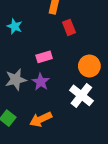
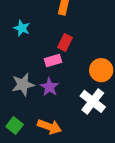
red rectangle: (69, 27) -> (65, 42), moved, turned 49
orange arrow: (41, 119) -> (49, 127), turned -135

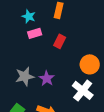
cyan star: (22, 28) -> (29, 16), moved
pink rectangle: (53, 61) -> (35, 33), moved

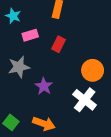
cyan star: (29, 16) -> (13, 16), moved
gray star: (25, 76) -> (19, 67), moved

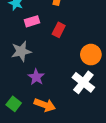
purple star: (44, 86) -> (36, 77), moved

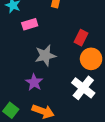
red rectangle: (59, 30) -> (81, 38), moved
gray star: (21, 51) -> (45, 56), moved

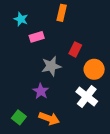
red rectangle: (81, 38) -> (75, 49), moved

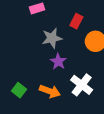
purple star: (41, 91) -> (58, 62), moved
white cross: (87, 96) -> (82, 85), moved

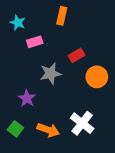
red rectangle: (76, 21) -> (76, 55), turned 32
purple star: (58, 62) -> (27, 98), moved

